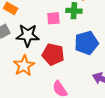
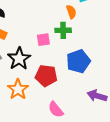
black star: (28, 35) -> (19, 59), turned -30

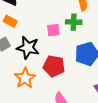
black star: (19, 59) -> (28, 48), turned -30

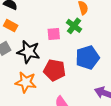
green cross: (74, 22) -> (74, 26), turned 35
orange star: (25, 78) -> (26, 82), turned -30

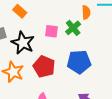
orange rectangle: (11, 26) -> (20, 11), moved

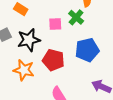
black star: (23, 43) -> (29, 40), turned -30

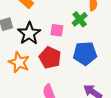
pink square: (55, 24) -> (57, 30), moved
black star: (29, 40) -> (29, 33), turned -30

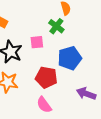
red pentagon: (50, 58) -> (46, 77), moved

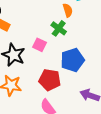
pink square: (37, 42) -> (39, 45), turned 32

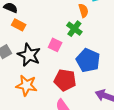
blue pentagon: (72, 60) -> (88, 60), turned -30

